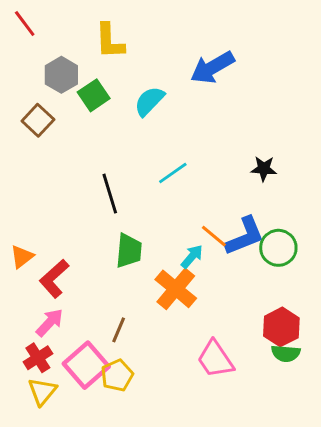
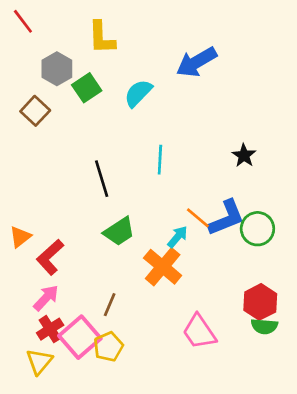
black star: (264, 169) -> (244, 156), turned 30
cyan line: (173, 173) -> (160, 160), turned -52
green trapezoid: (129, 251) -> (119, 231), turned 52
red cross: (38, 358) -> (50, 329), moved

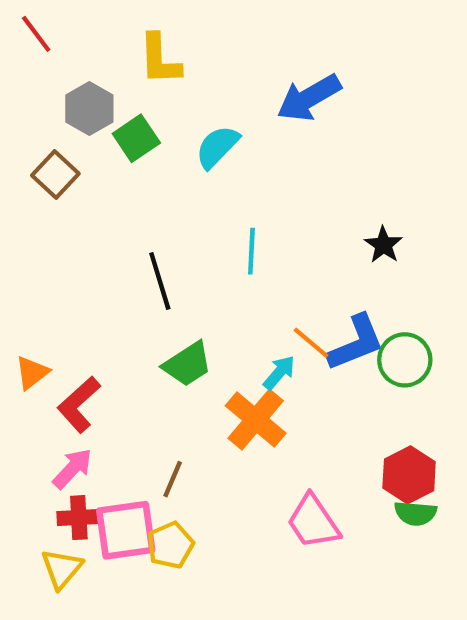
red cross: (50, 329) -> (79, 518), turned 30
pink square: (80, 337) -> (126, 530), turned 33

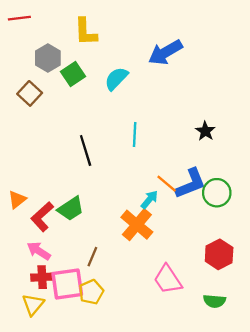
red line: (36, 34) -> (19, 18), turned -60
green trapezoid: (187, 364) -> (71, 209), moved
pink arrow: (72, 469) -> (39, 251), turned -100
green semicircle: (415, 513) -> (214, 301), moved

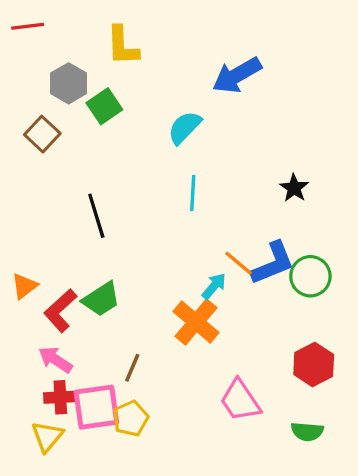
cyan semicircle: (116, 79) -> (185, 128), moved
black line: (86, 150) -> (96, 216), moved

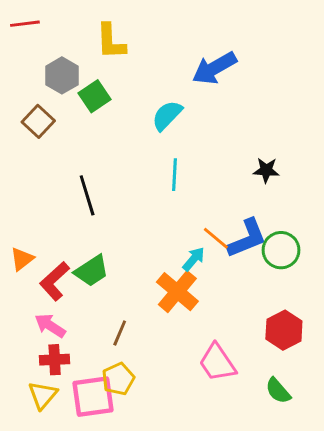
black star: (294, 188) -> (266, 170), turned -30
pink square: (96, 407) -> (93, 397), moved
green semicircle: (307, 432) -> (278, 391), turned 44

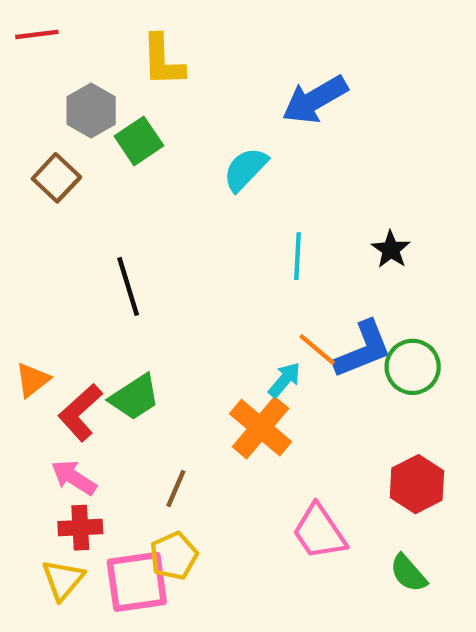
black star: (266, 170) -> (391, 250), turned 30
cyan line: (174, 175) -> (298, 256), moved

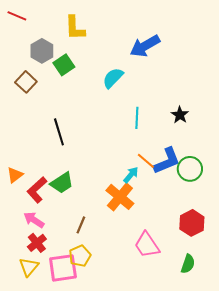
red line: (37, 34) -> (17, 16), turned 30
red cross: (80, 528) -> (37, 243), turned -36
green semicircle: (408, 573) -> (188, 264), turned -120

